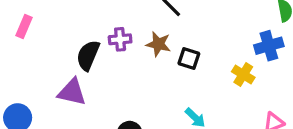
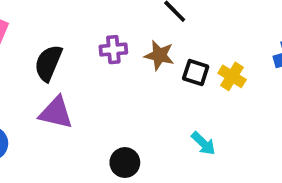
black semicircle: (88, 55) -> (48, 63), moved
yellow cross: (243, 75) -> (232, 76), moved

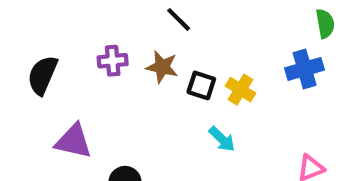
purple triangle: (56, 113) -> (73, 141), moved
cyan arrow: (203, 143) -> (222, 139), moved

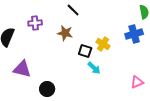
purple cross: (113, 61) -> (35, 23), moved
black square: (201, 85) -> (85, 51), moved

